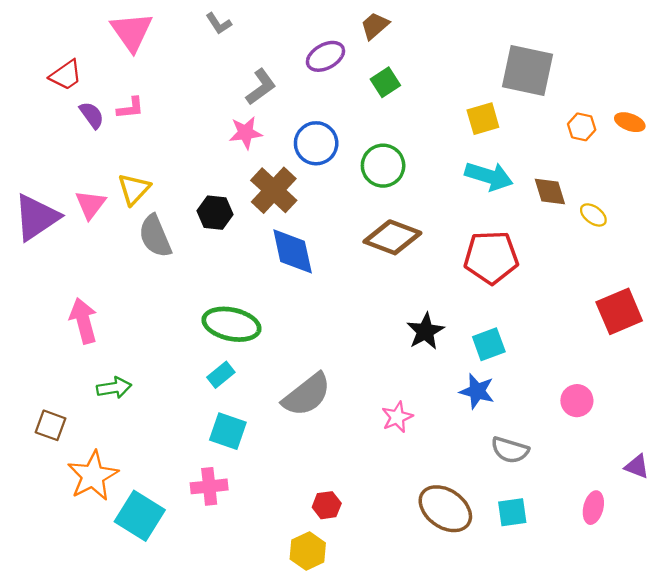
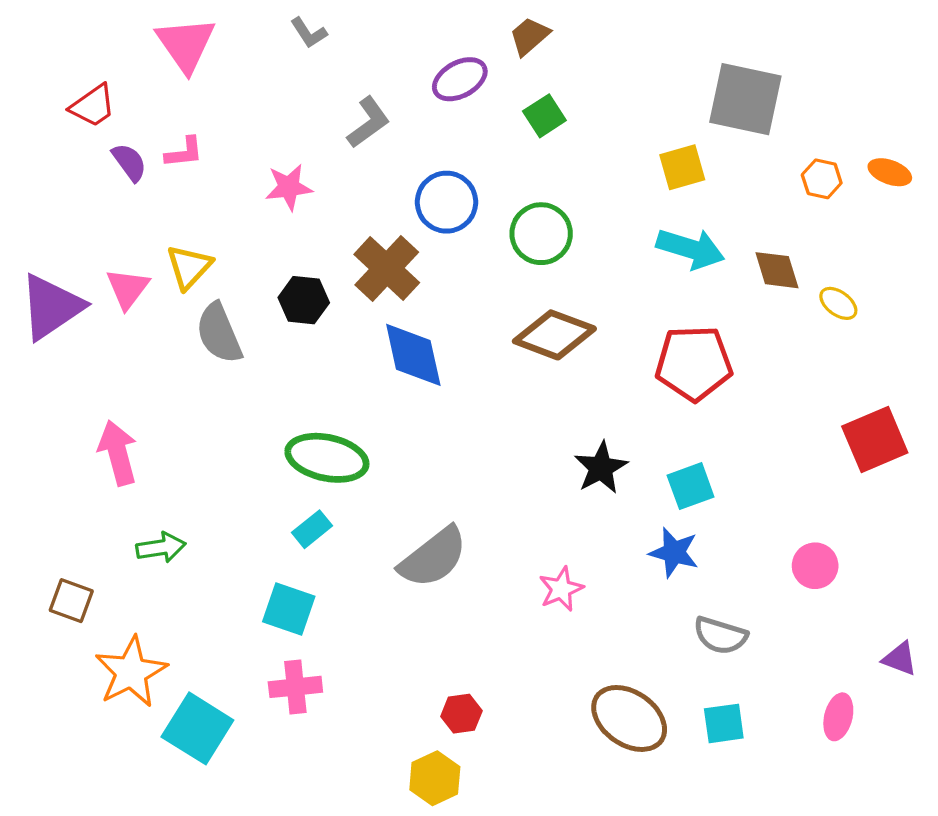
pink star: (246, 133) -> (289, 187), moved
cyan square: (228, 431) -> (289, 609), moved

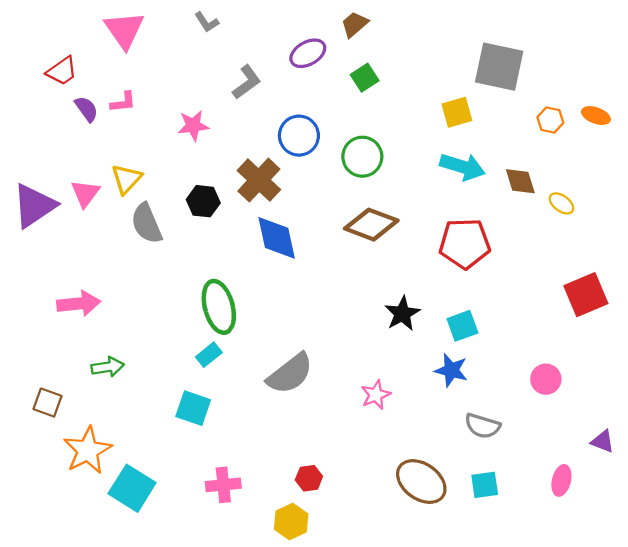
pink arrow: (118, 453) -> (79, 304), turned 99
green ellipse: (327, 458) -> (219, 307), turned 63
pink cross: (295, 687) -> (223, 485), moved

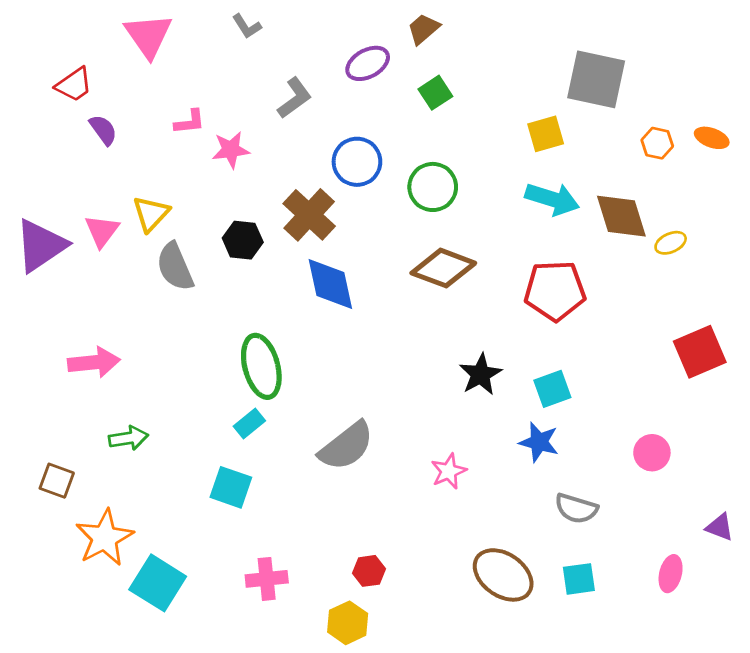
pink L-shape: (123, 102) -> (190, 122), moved
brown diamond: (520, 181) -> (621, 216), size x1.4
yellow ellipse: (561, 203) -> (671, 243), turned -60

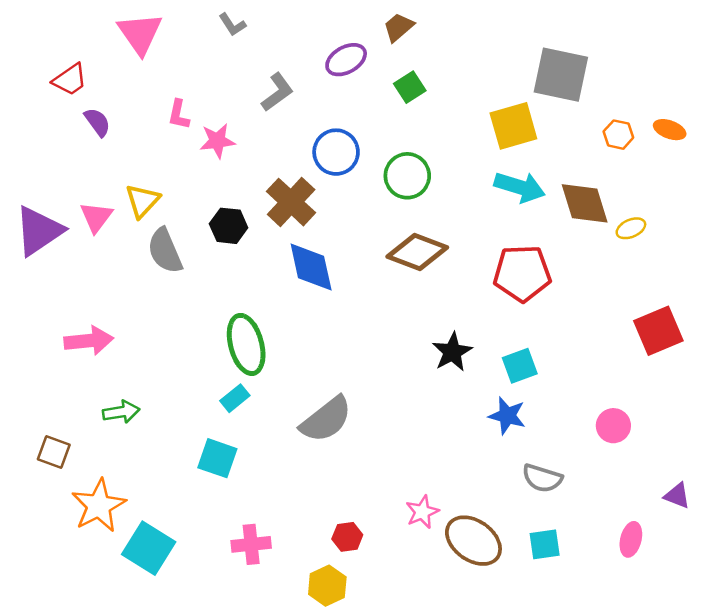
pink L-shape: (190, 122) -> (179, 115), turned 108
yellow square: (546, 134) -> (513, 126), size x1.4
pink star: (449, 471) -> (422, 512), moved

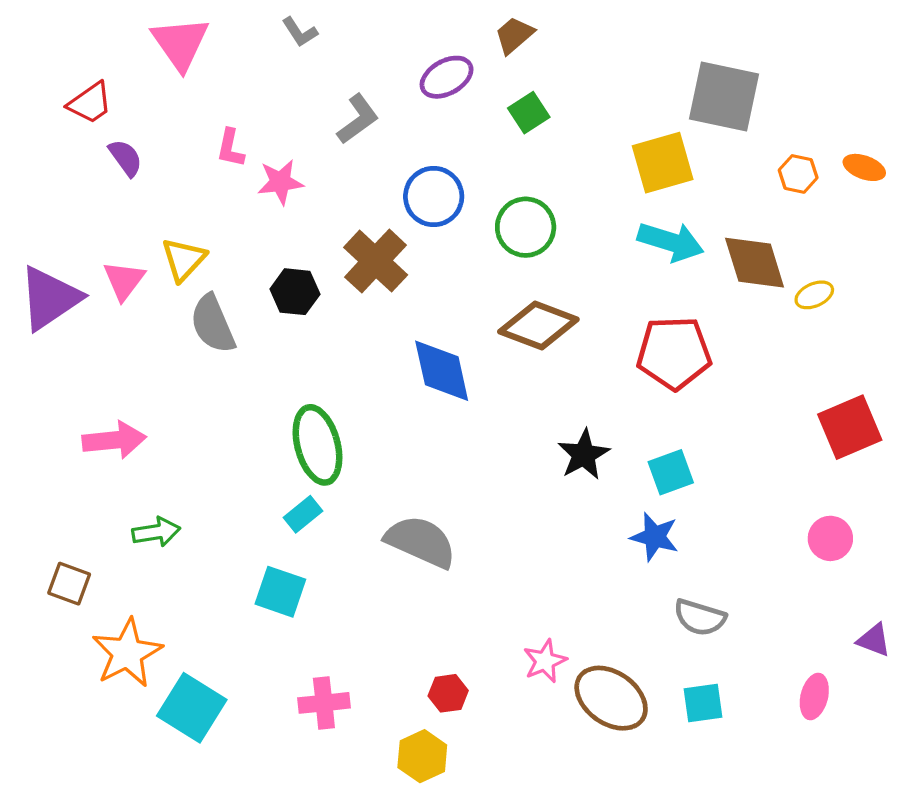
blue diamond: (311, 267) -> (442, 371), moved
gray semicircle: (326, 419) -> (421, 542), turned -118
pink circle: (613, 426) -> (830, 538), moved

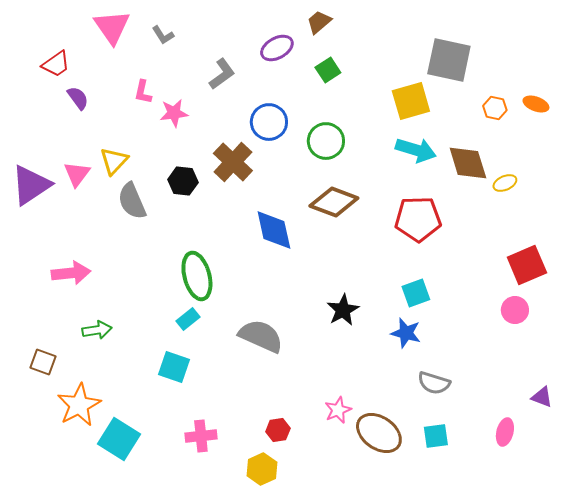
gray L-shape: (300, 32) -> (163, 35), moved
black star: (584, 455) -> (343, 310), moved
pink circle: (830, 538) -> (515, 310), moved

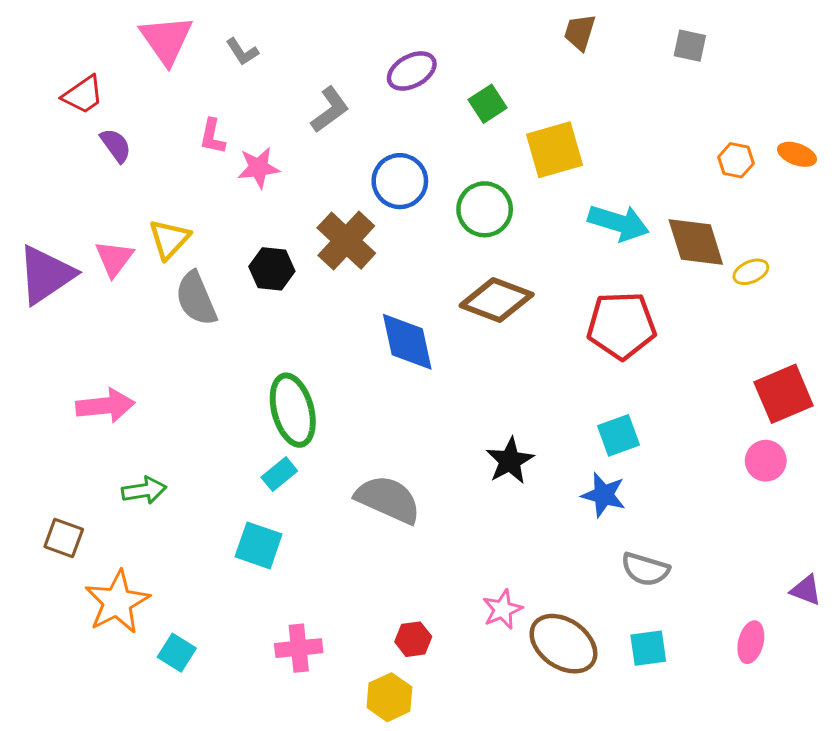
brown trapezoid: (319, 22) -> (580, 32), moved, turned -32
gray square: (449, 60) -> (690, 46), moved, size x0.5
yellow square: (411, 101) -> (555, 150), moved
cyan square: (119, 439) -> (177, 653), size x0.6

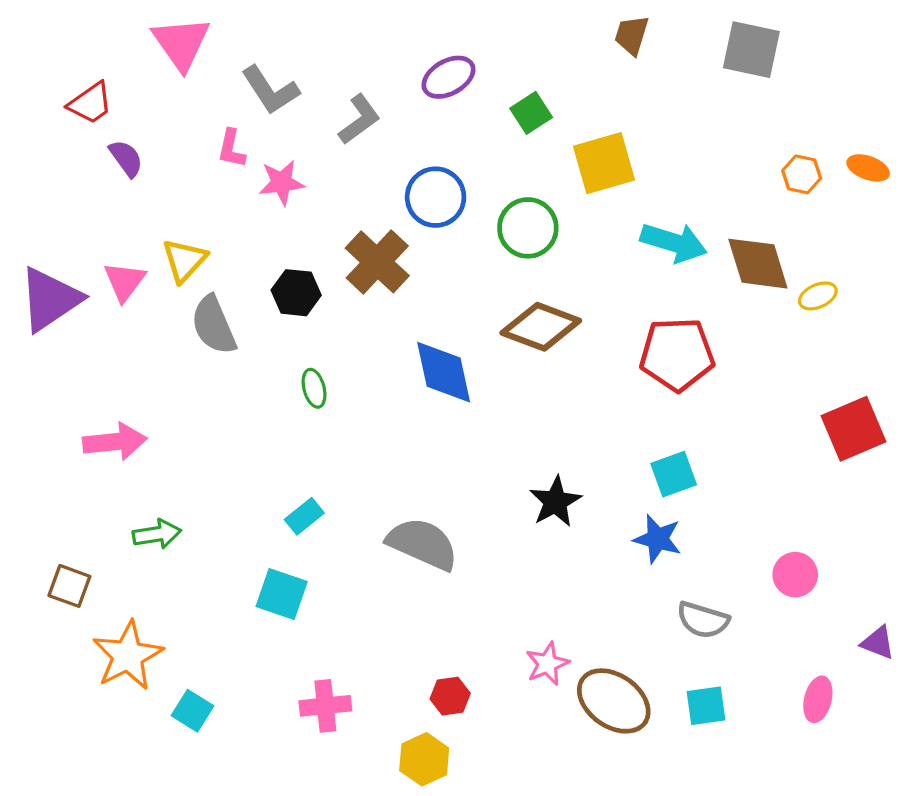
gray square: (690, 46) -> (751, 50), size x1.6
gray L-shape: (242, 52) -> (270, 90), moved, size x1.6
green ellipse: (293, 410) -> (314, 388), moved, size x0.5
pink circle: (766, 461) -> (795, 575), moved

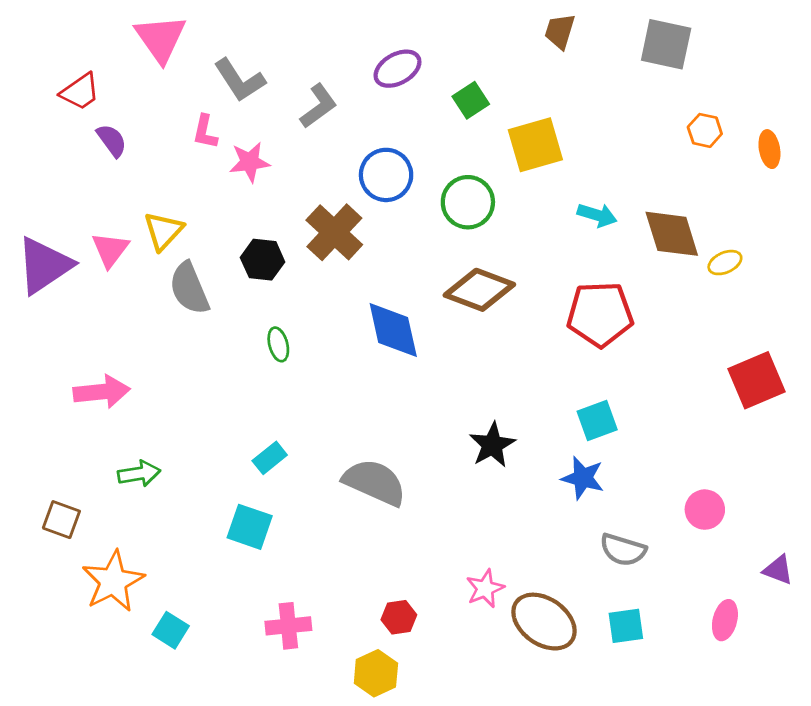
orange ellipse: (868, 168) -> (769, 149), turned 60
orange hexagon: (802, 174) -> (705, 130), moved
cyan arrow: (674, 242) -> (597, 215), size x0.7

